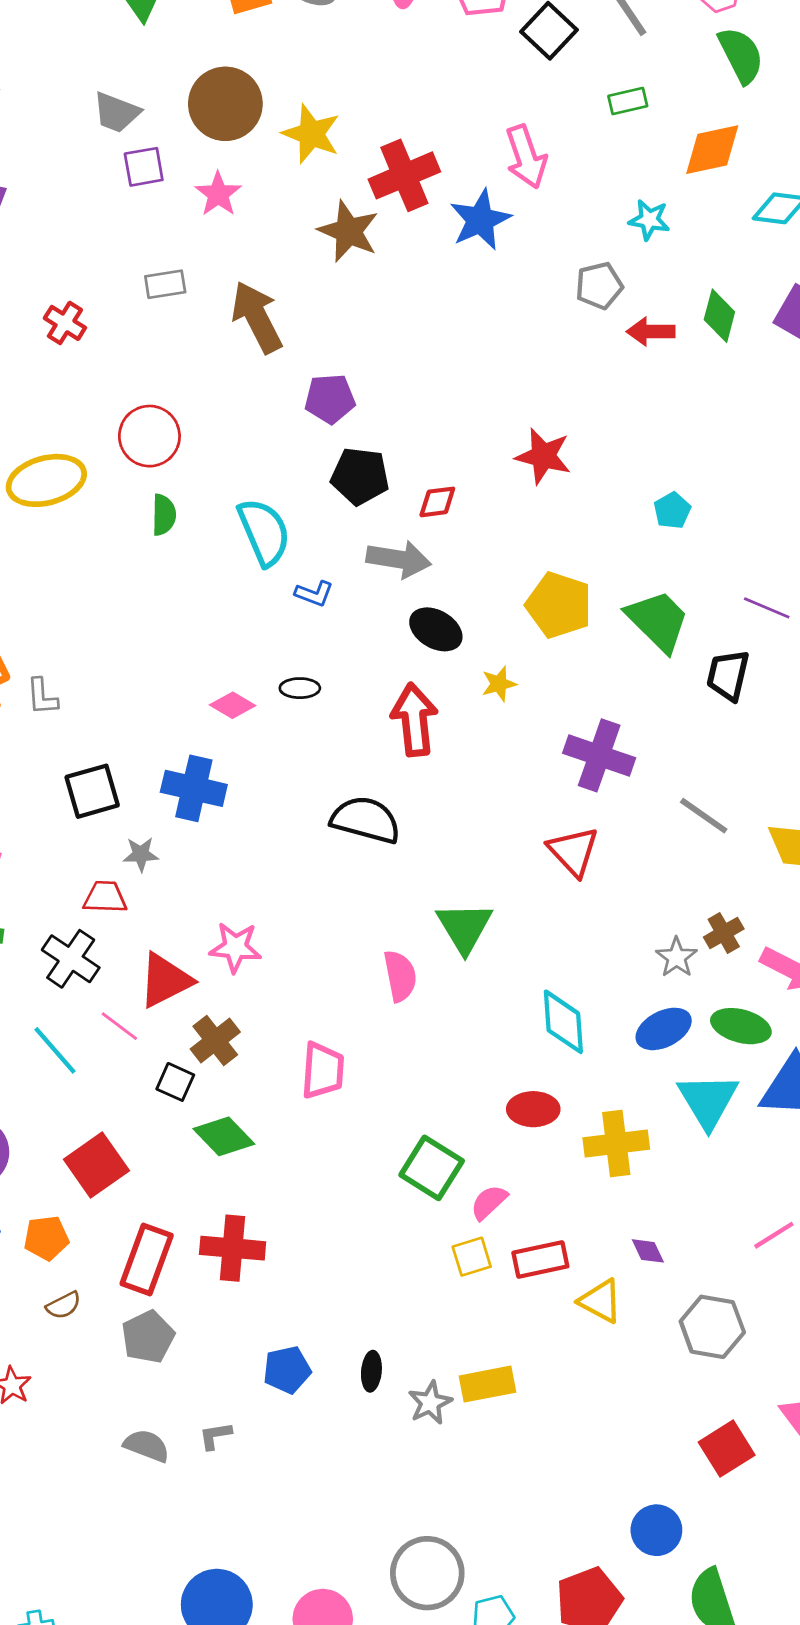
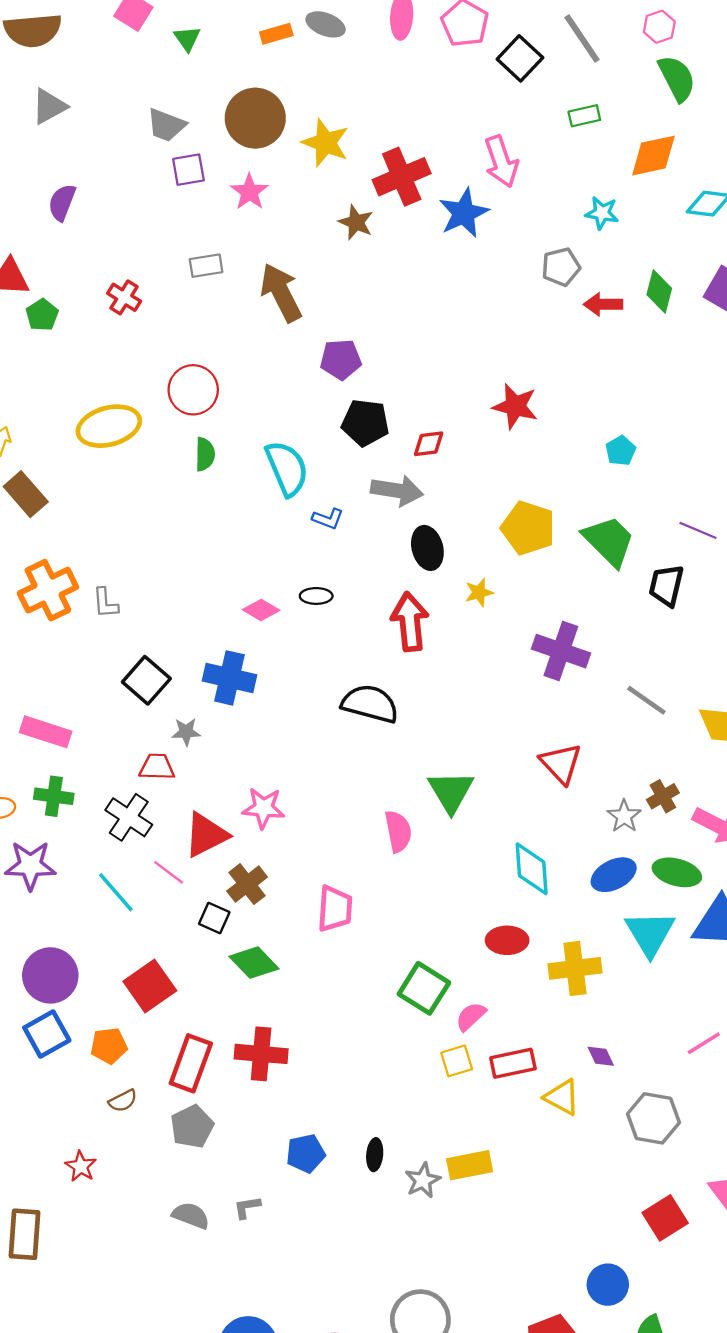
brown star: (349, 231) -> (356, 222), size x0.7
black ellipse: (436, 629) -> (427, 548), turned 45
black square: (92, 791) -> (146, 680), turned -33
red triangle: (573, 851) -> (561, 763), moved

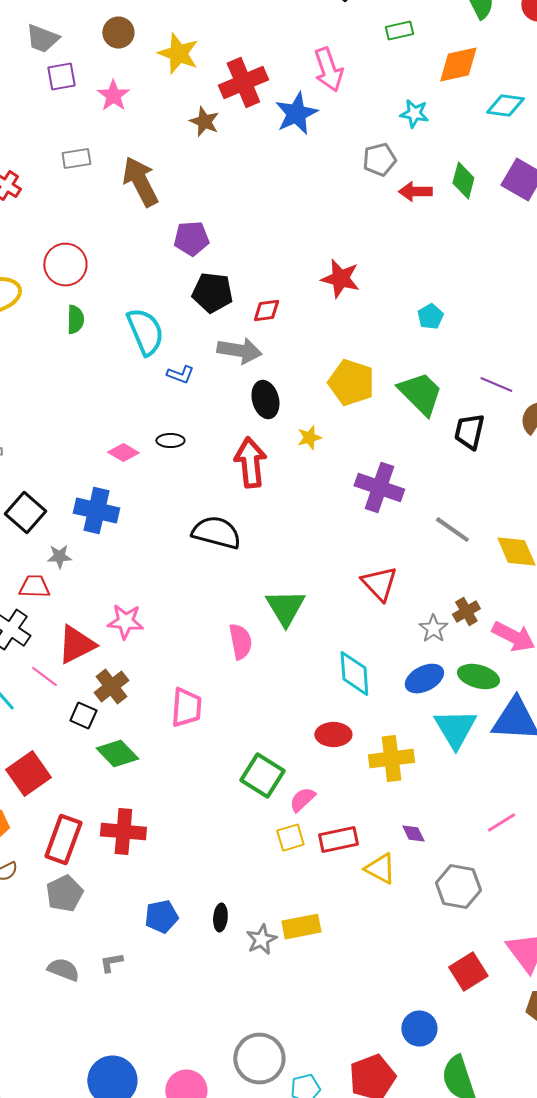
brown circle: (255, 118) -> (118, 33), size x0.6

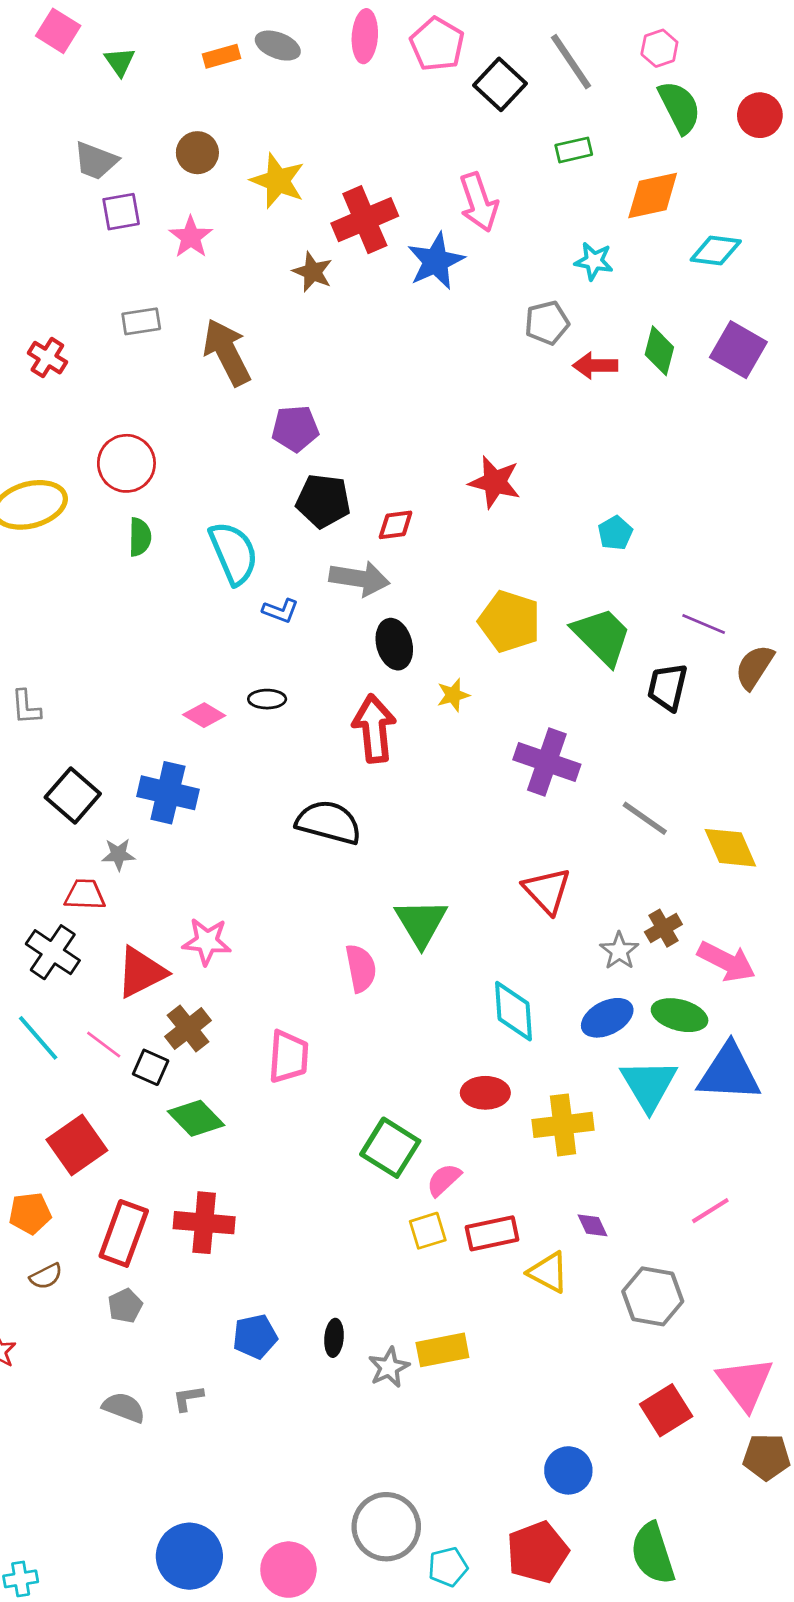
pink line: (44, 677) -> (104, 1045), moved
gray pentagon: (64, 894) -> (125, 1306), size x0.7
blue circle: (419, 1029) -> (568, 1470), moved

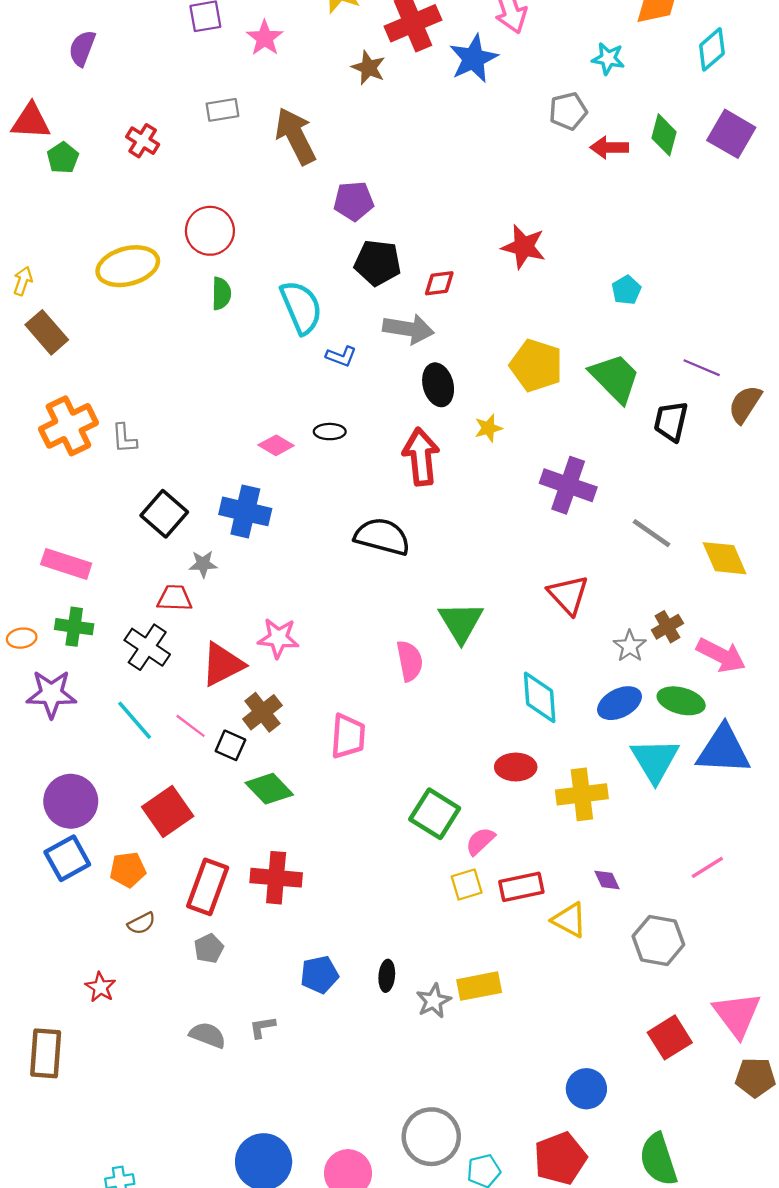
cyan diamond: (716, 250) -> (712, 49), turned -48

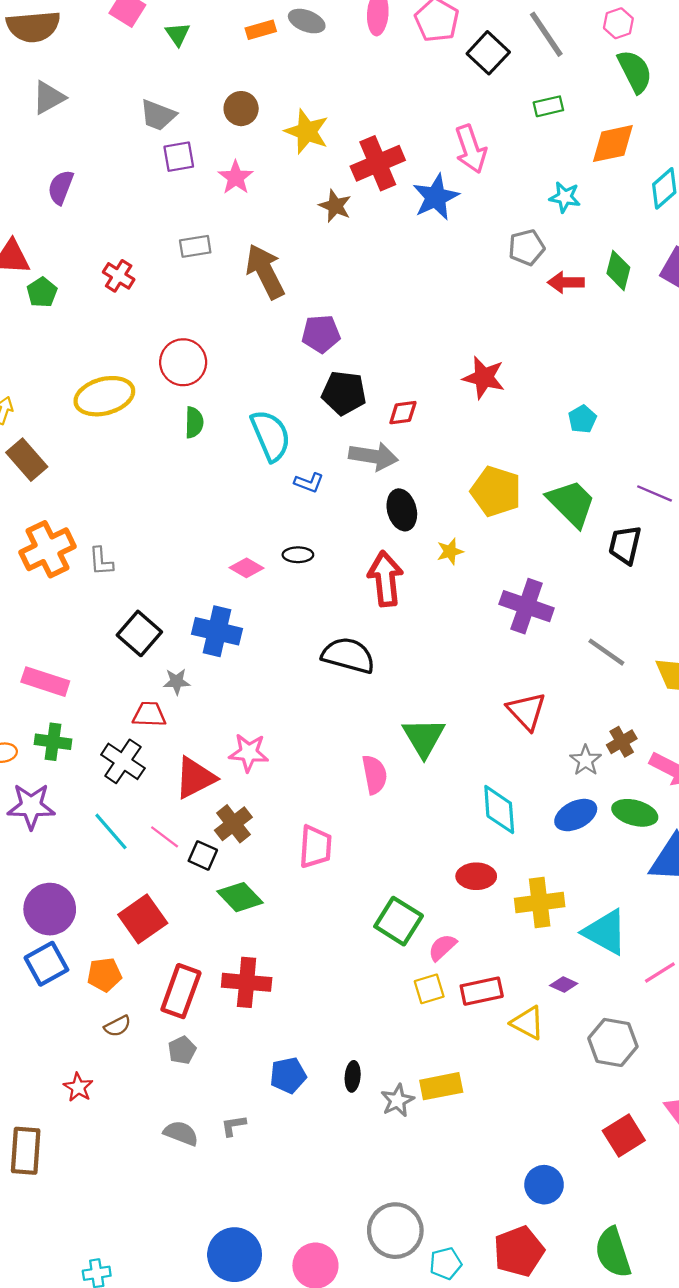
cyan triangle: (655, 760) -> (605, 932), moved, turned -30
purple diamond: (607, 880) -> (564, 985), turned -40

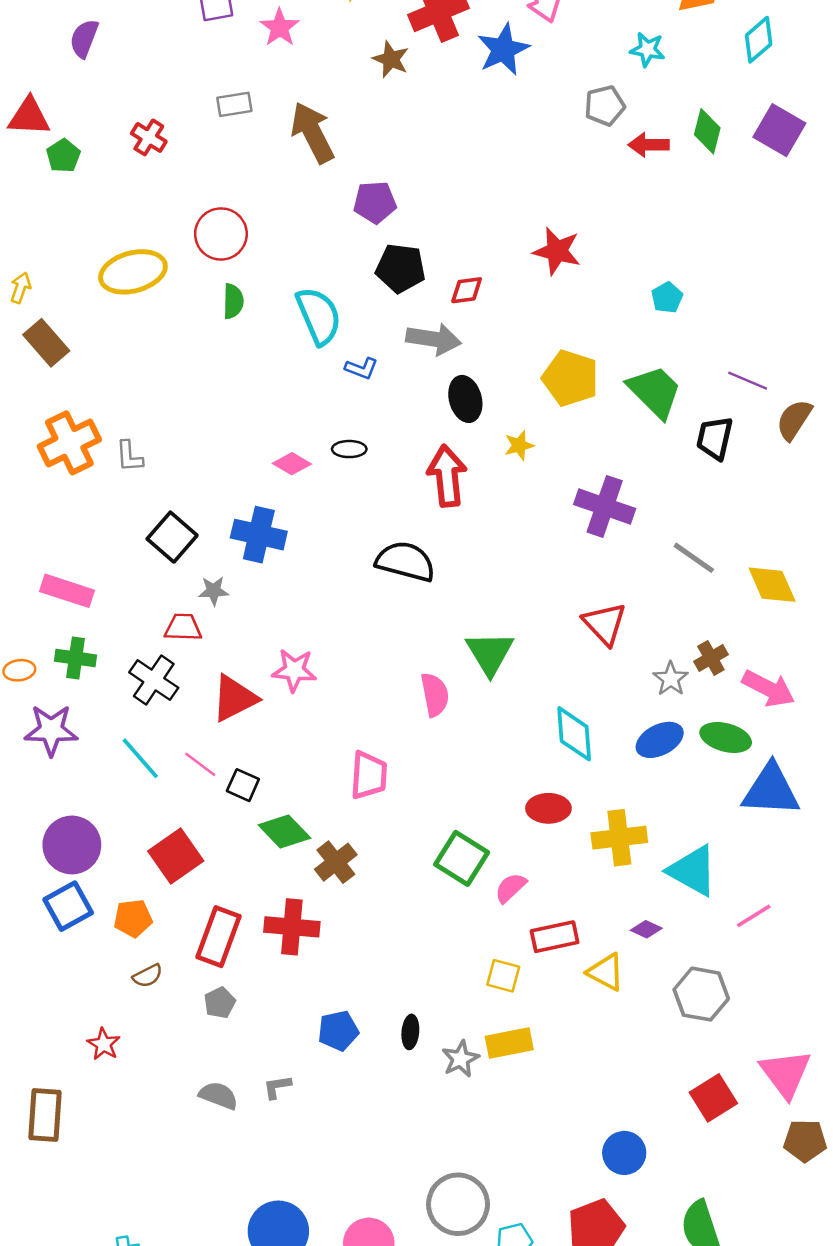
brown cross: (233, 824) -> (336, 862), moved
yellow square: (429, 989) -> (503, 976), moved, turned 32

